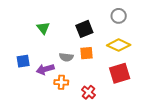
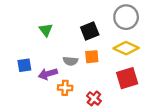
gray circle: (119, 16) -> (126, 17), size x1.5

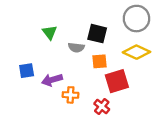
black square: (90, 31) -> (97, 34), turned 36
gray semicircle: (70, 61) -> (76, 47), moved
red square: (127, 78) -> (117, 81), moved

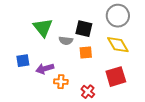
green triangle: (50, 32) -> (43, 28), size x1.5
yellow diamond: (136, 52) -> (118, 45), turned 35
red square: (117, 81) -> (116, 77), moved

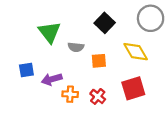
gray circle: (118, 16) -> (151, 18), moved
black square: (84, 29) -> (105, 23), moved, turned 30
red cross: (88, 92) -> (98, 96), moved

